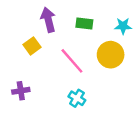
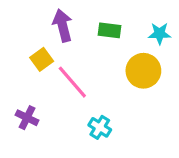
pink line: (72, 61) -> (72, 82), moved
purple cross: (21, 91) -> (27, 118), turned 35

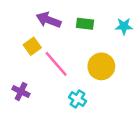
purple arrow: (63, 25) -> (49, 20), turned -55
yellow circle: (143, 71) -> (101, 66), moved

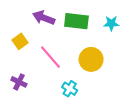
green rectangle: (85, 24) -> (76, 21), size x1.5
yellow square: (32, 46) -> (20, 41), moved

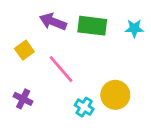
yellow circle: (91, 59) -> (115, 95), moved

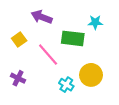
green rectangle: (92, 26) -> (73, 38), moved
cyan star: (134, 28) -> (95, 22), moved

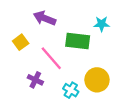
purple cross: (18, 78) -> (35, 80), moved

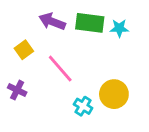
green rectangle: (78, 41) -> (90, 23), moved
purple cross: (35, 80) -> (17, 90), moved

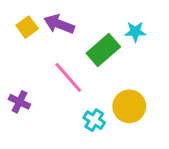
green rectangle: (90, 23) -> (103, 50), moved, turned -48
yellow square: (24, 50) -> (27, 27), moved

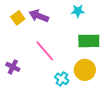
cyan star: (135, 32) -> (78, 11), moved
green rectangle: (103, 50) -> (89, 41), moved, turned 40

